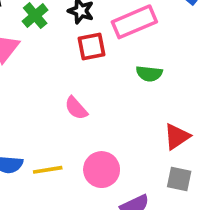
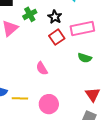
red square: (91, 47) -> (57, 37), turned -35
red triangle: (177, 137) -> (93, 95), turned -42

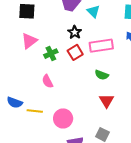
green cross: (30, 14) -> (51, 54), moved
pink semicircle: (42, 68) -> (47, 81), moved
red triangle: (93, 95) -> (107, 101), moved

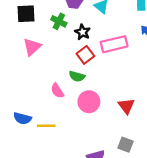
green cross: (51, 54) -> (59, 21), moved, turned -32
green semicircle: (102, 75) -> (77, 76), moved
pink circle: (63, 118) -> (89, 102), moved

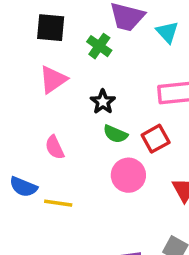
black star: (82, 32) -> (103, 102), moved
red square: (85, 55) -> (156, 139), moved
pink semicircle: (57, 91) -> (55, 147), moved

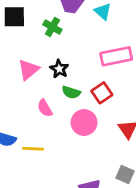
pink triangle: (53, 80) -> (28, 70), moved
pink semicircle: (55, 147) -> (45, 108), moved

